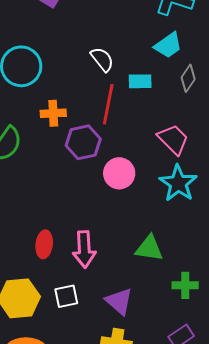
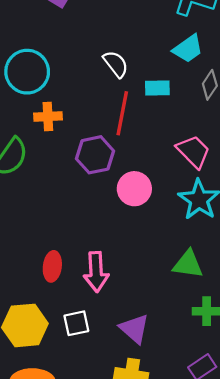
orange cross: (53, 113) -> (48, 116), moved
green triangle: (149, 248) -> (188, 264), moved

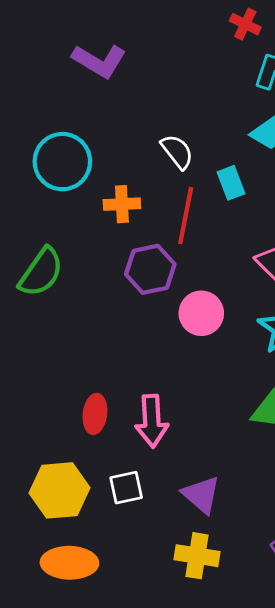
cyan rectangle: (157, 88) -> (231, 183), turned 70
orange cross: (48, 116) -> (122, 204), moved

